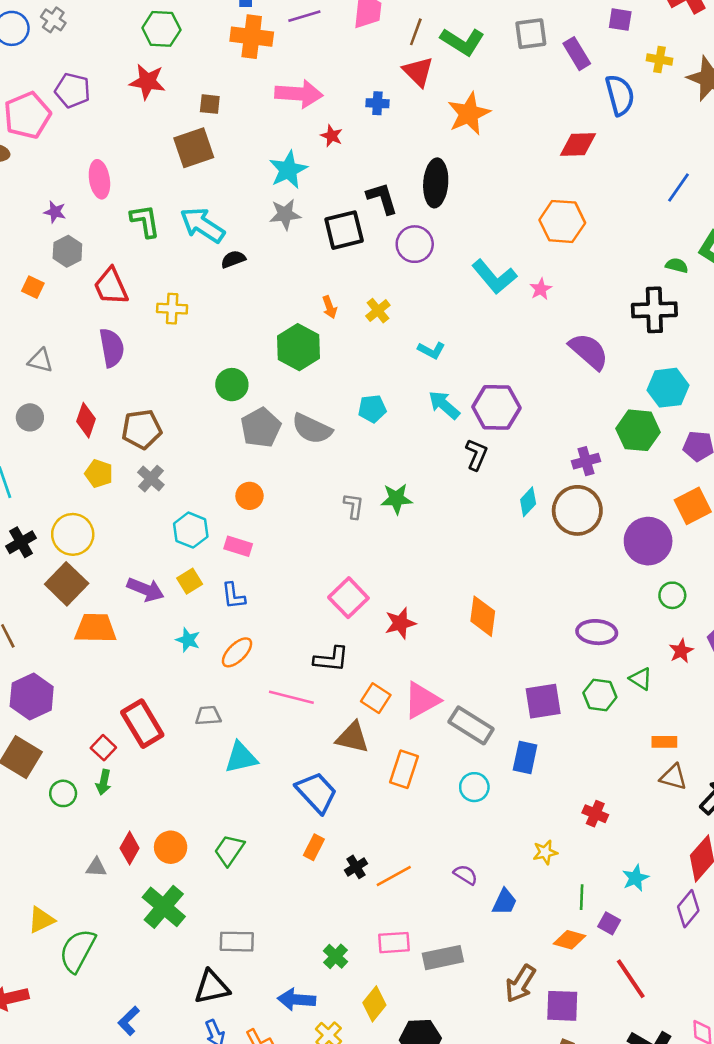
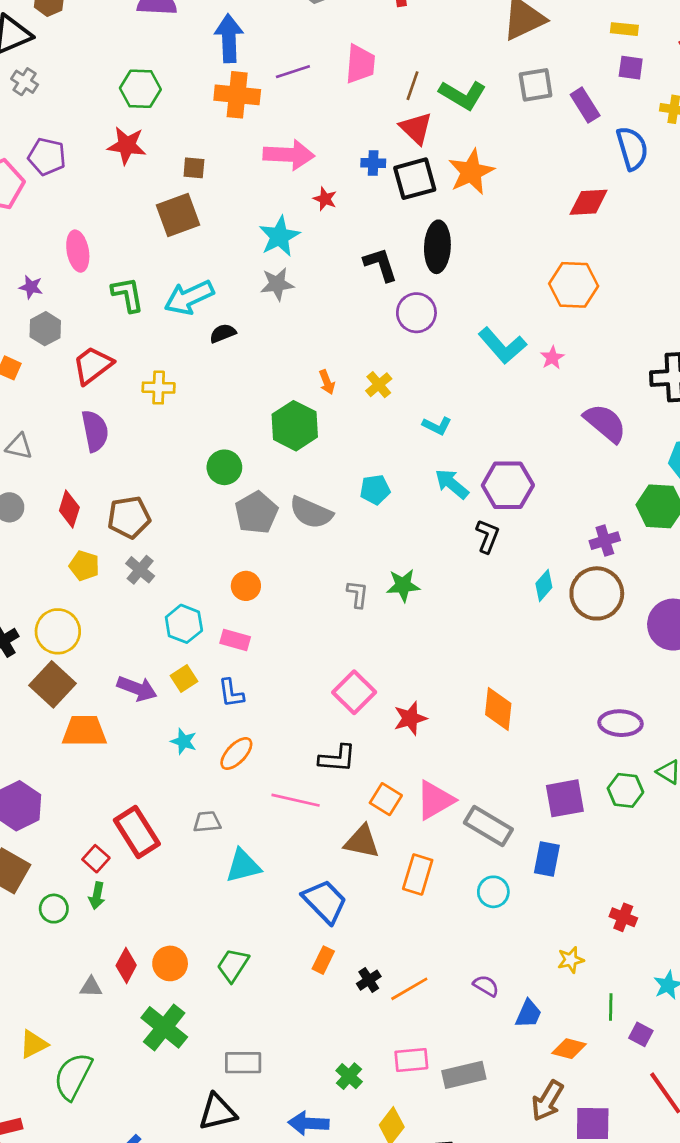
cyan arrow: (202, 225) -> (189, 297), turned -57
black square: (344, 230) -> (415, 179), moved
red trapezoid: (111, 286) -> (93, 365), turned 78
orange diamond: (570, 940) -> (569, 1049), moved

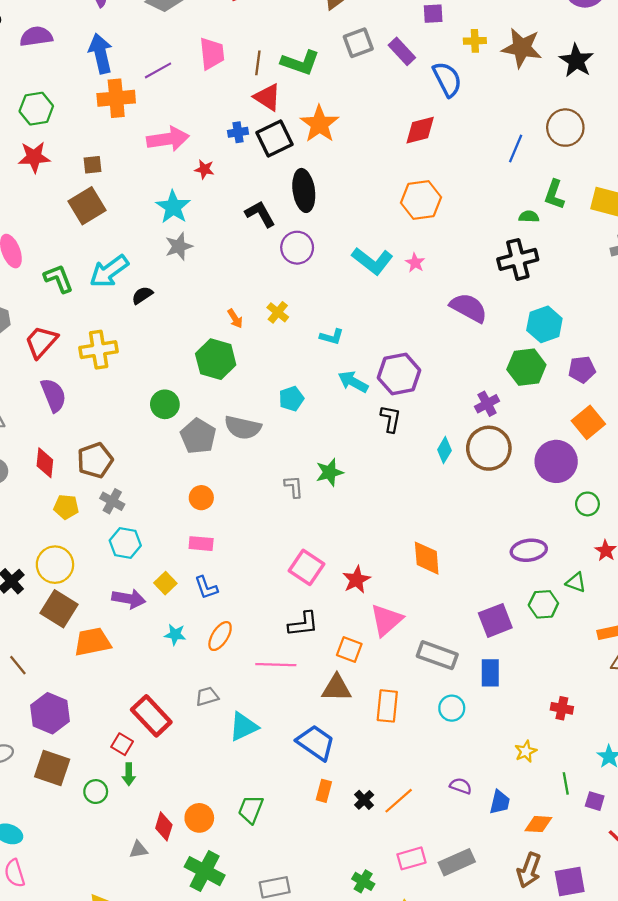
yellow cross: (159, 388) -> (99, 350), size x1.4
cyan hexagon: (184, 624) -> (125, 543), moved
pink triangle: (435, 800) -> (386, 620), moved

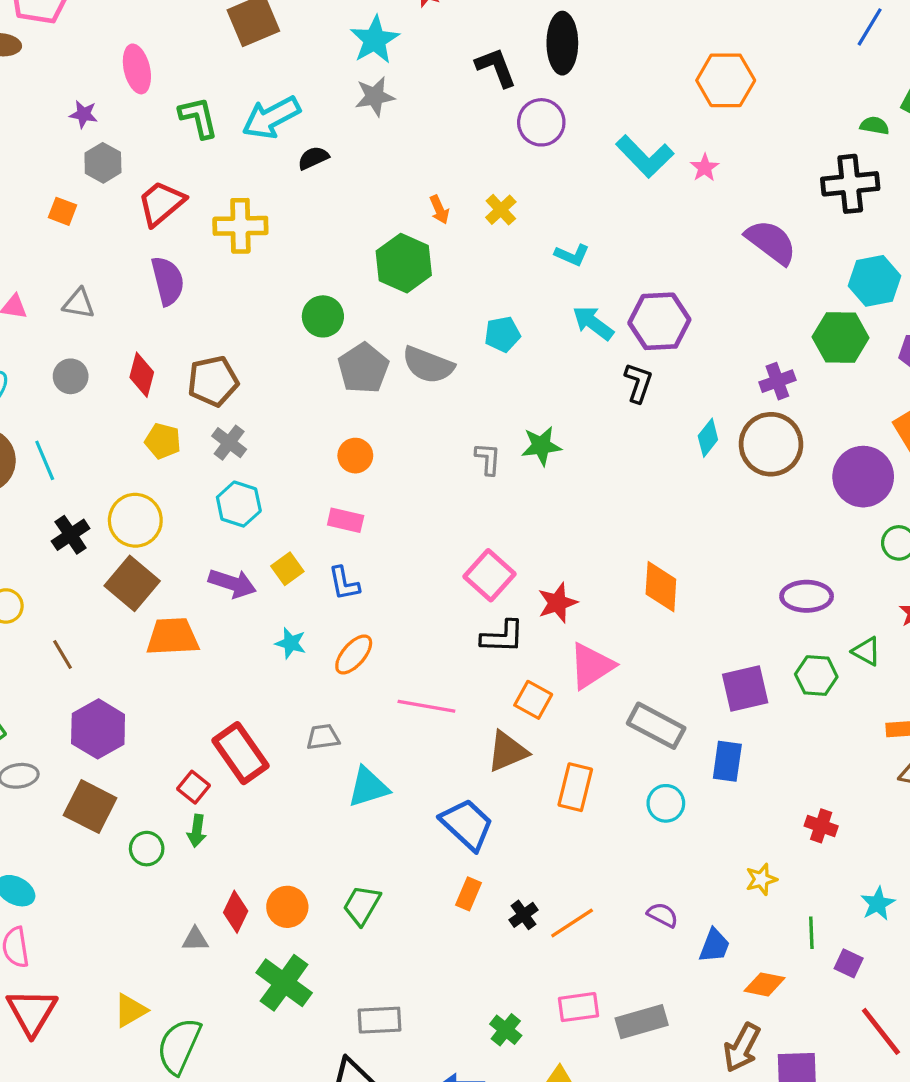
black L-shape: (303, 624) -> (502, 637), moved
brown triangle: (336, 688) -> (507, 752), turned -32

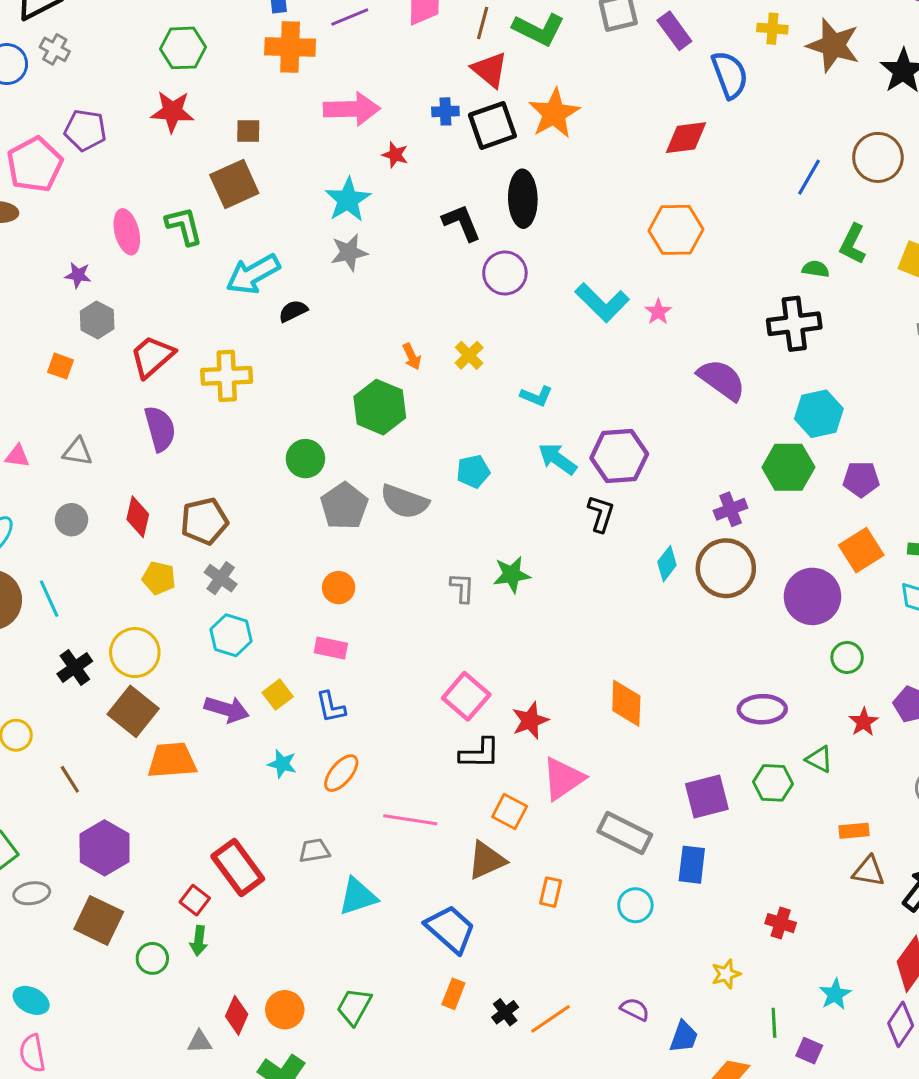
green L-shape: (198, 117) -> (184, 226), moved
orange rectangle: (575, 787) -> (551, 892), size x0.7

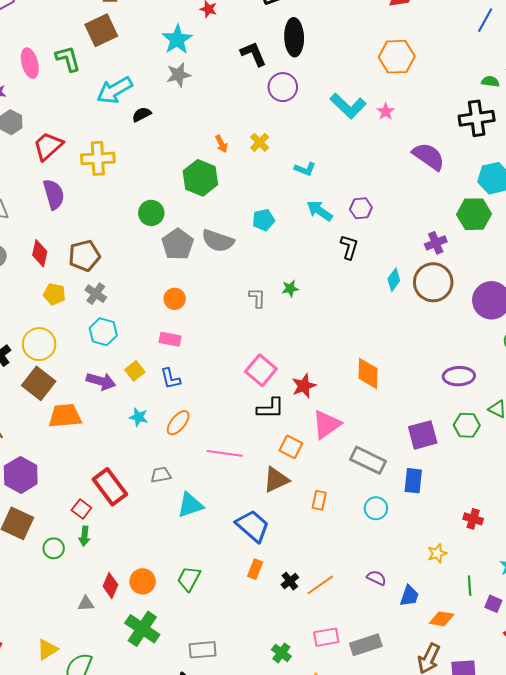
purple hexagon: (619, 456) -> (361, 208), size x0.6
green star: (512, 575) -> (290, 289), size x0.7

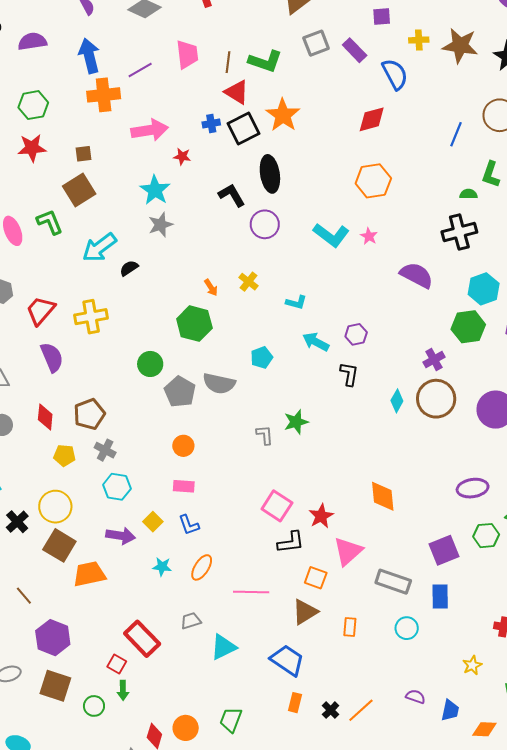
green star: (290, 289) -> (296, 422), size x1.4

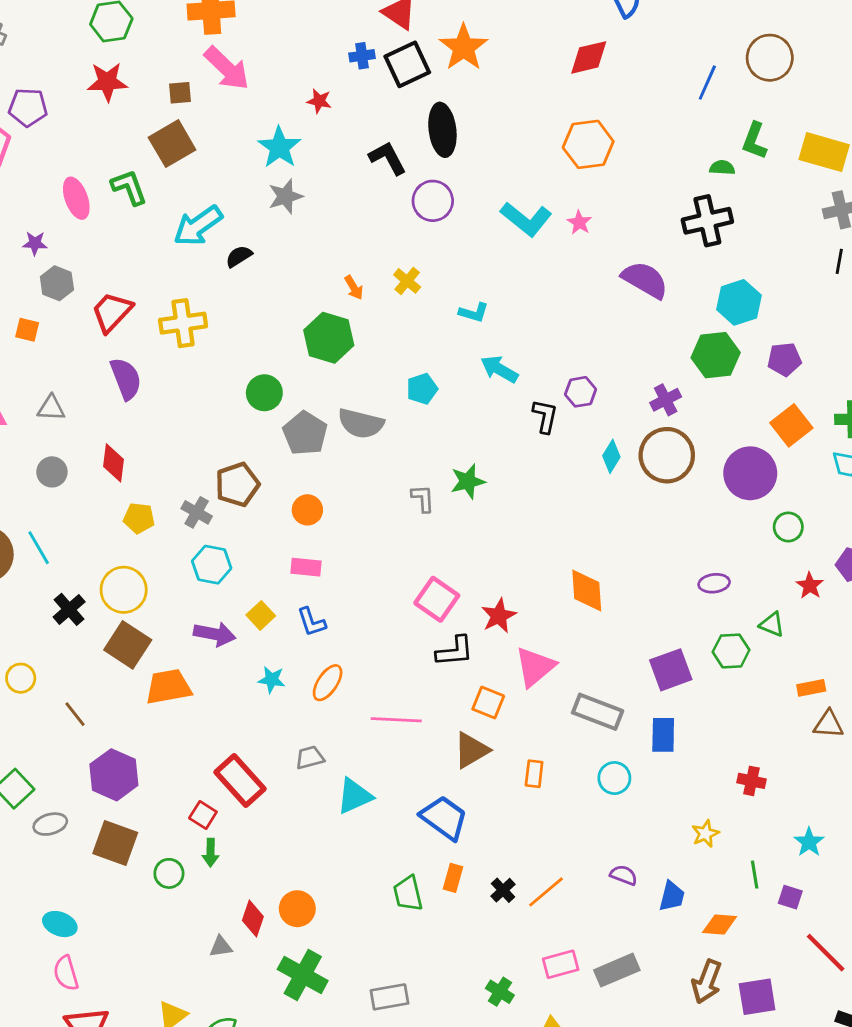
pink arrow: (150, 130) -> (227, 68), moved, turned 51
purple hexagon: (356, 334) -> (581, 392), moved
brown pentagon: (89, 414) -> (237, 484), moved
purple ellipse: (473, 488) -> (714, 583), size x0.7
green trapezoid: (231, 720) -> (408, 893), moved, turned -36

